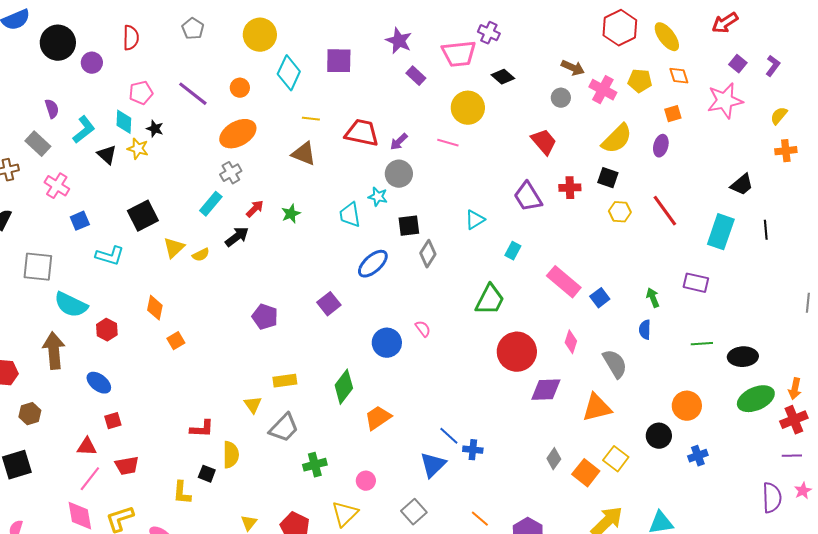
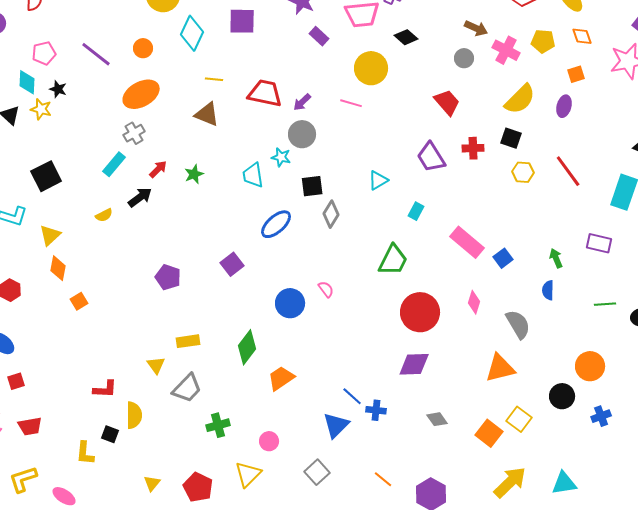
yellow triangle: (174, 248) -> (50, 235), moved
purple diamond: (546, 390) -> (414, 364), moved
gray diamond: (554, 459) -> (437, 419), moved, turned -70

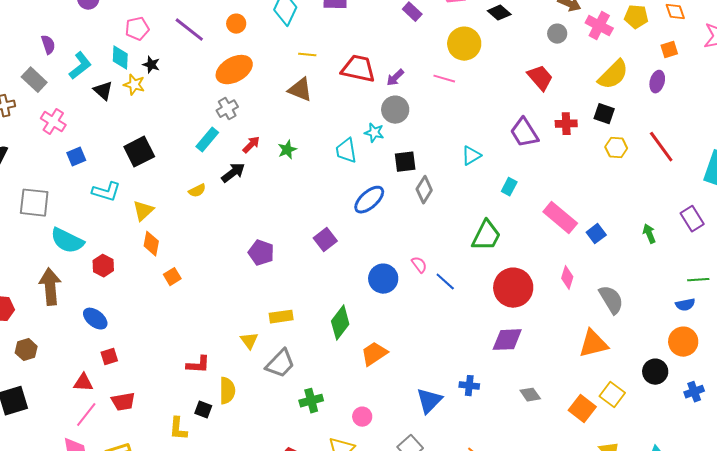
purple rectangle: (599, 243) -> (692, 219), turned 45
blue semicircle: (548, 290) -> (685, 305), moved, turned -102
blue line: (352, 396) -> (445, 282), moved

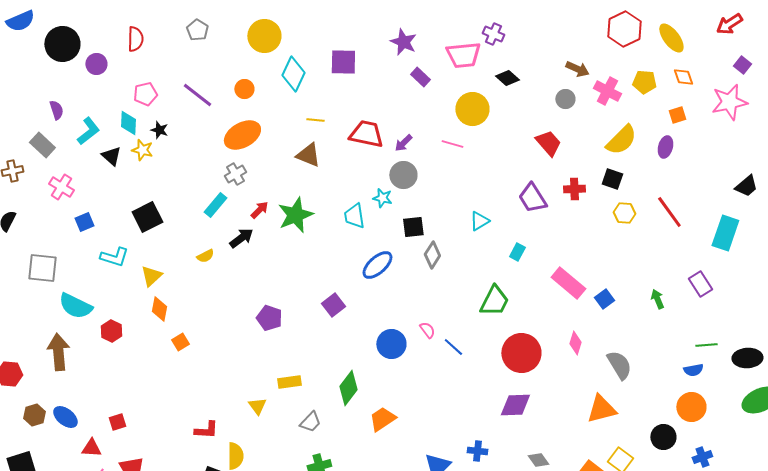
green star: (287, 150) -> (295, 215), size x1.8
blue ellipse: (95, 319) -> (65, 417), moved
gray trapezoid: (280, 364) -> (310, 422), moved, size x0.7

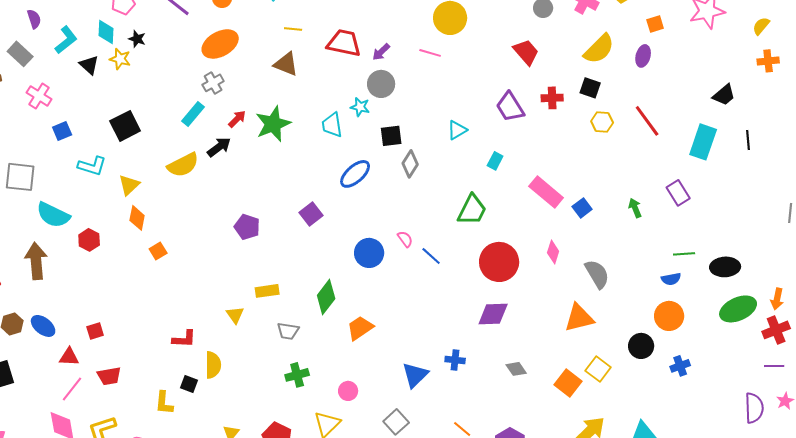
yellow semicircle: (205, 256) -> (183, 165), size x1.8
gray trapezoid: (310, 422) -> (288, 331), turned 55

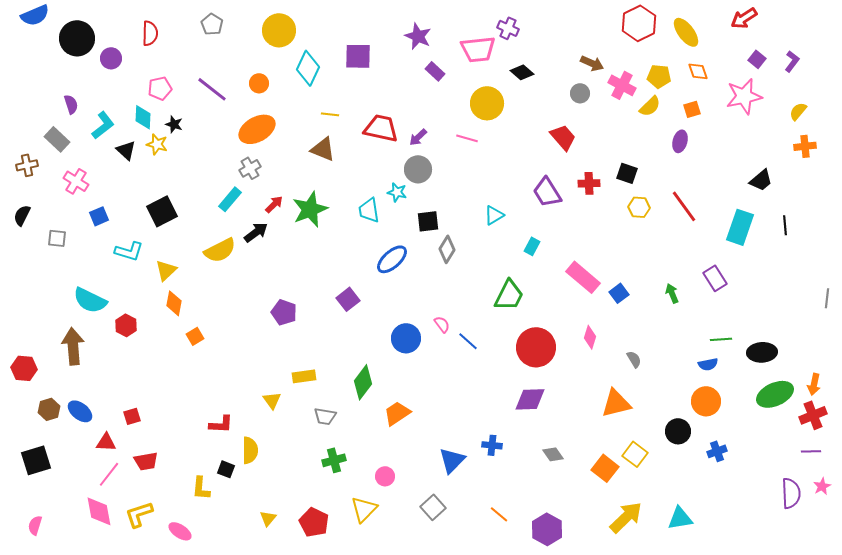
yellow semicircle: (599, 49) -> (650, 106), moved, size x0.7
gray square: (20, 177) -> (57, 238), moved, size x0.6
gray semicircle: (597, 274) -> (634, 359), size x0.6

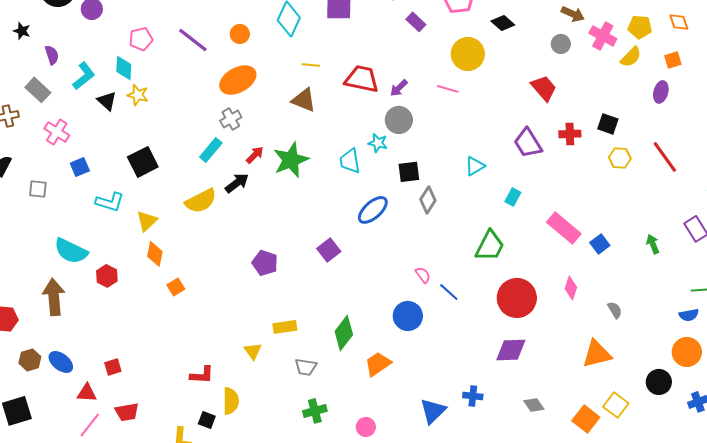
black star: (174, 124) -> (22, 31), moved
blue circle: (406, 338) -> (408, 316), moved

